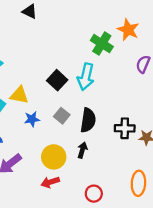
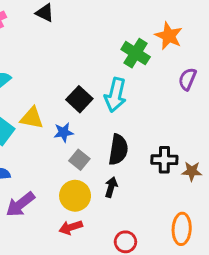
gray square: (62, 116) -> (79, 160), moved
blue star: (32, 119) -> (64, 132), moved

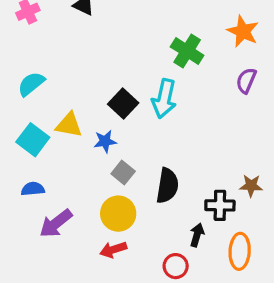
orange star: (169, 36) -> (243, 31), moved
black semicircle: (118, 150) -> (167, 186), moved
black cross: (164, 160) -> (220, 205), moved
black arrow: (111, 187) -> (197, 235), moved

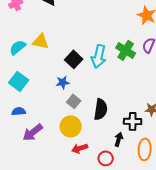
green cross: (187, 51) -> (126, 50), moved
yellow triangle: (69, 125) -> (41, 41), moved
red arrow: (113, 250) -> (80, 148), moved

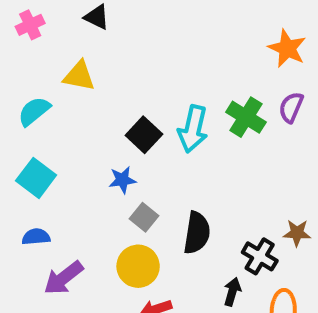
yellow triangle: (41, 41) -> (79, 76), moved
black cross: (133, 121) -> (260, 256), turned 30

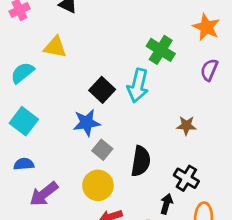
green cross: (246, 117) -> (161, 50), moved
blue star: (122, 180) -> (87, 123), size x1.4
brown star: (297, 233) -> (186, 125), moved

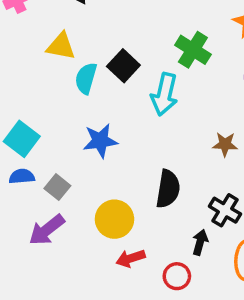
cyan semicircle: (22, 73) -> (86, 78), moved, turned -35
black square: (102, 90) -> (123, 66), moved
gray square: (102, 150) -> (57, 187), moved
blue semicircle: (24, 164) -> (22, 176), moved

